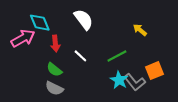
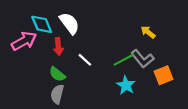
white semicircle: (84, 19) -> (69, 23), moved
gray L-shape: (135, 82) -> (142, 59), moved
gray semicircle: (54, 88) -> (57, 94), turned 78

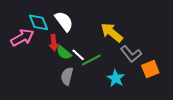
yellow arrow: (148, 32) -> (112, 32), moved, size x1.6
green line: (124, 60) -> (91, 60), moved
green semicircle: (57, 74) -> (64, 53), moved
gray semicircle: (57, 94) -> (67, 76), moved

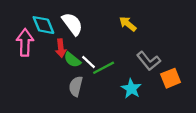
yellow arrow: (112, 32) -> (128, 24), moved, size x0.7
pink arrow: (22, 38) -> (25, 42), turned -60

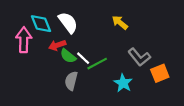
red arrow: (61, 48) -> (57, 45), turned 77

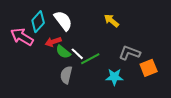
cyan diamond: (41, 24) -> (38, 22), turned 65
pink arrow: (24, 40) -> (22, 37), turned -60
gray L-shape: (139, 57) -> (129, 53), turned 150
cyan star: (123, 83) -> (114, 77), turned -30

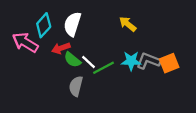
white semicircle: (63, 21) -> (72, 24), turned -125
orange square: (149, 68) -> (169, 63), moved
cyan star: (114, 77) -> (131, 61), moved

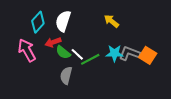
pink arrow: (25, 42) -> (27, 50), moved, turned 30
orange square: (169, 63) -> (148, 55), turned -36

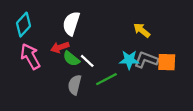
yellow arrow: (111, 21) -> (142, 30), moved
cyan diamond: (38, 22) -> (24, 25), moved
orange square: (148, 55) -> (167, 62), turned -30
green line: (90, 59) -> (106, 79), moved

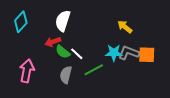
pink arrow: (30, 56) -> (27, 71), moved, turned 40

